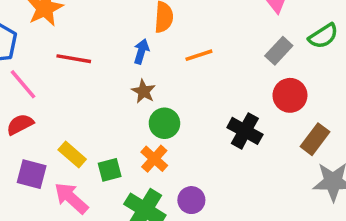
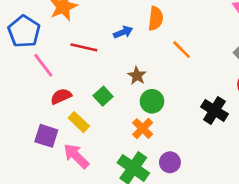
blue arrow: (141, 51) -> (123, 32), moved, turned 48
orange line: (199, 55) -> (182, 50), turned 60
red semicircle: (20, 124) -> (61, 96), moved
green square: (110, 170) -> (103, 96), moved, turned -30

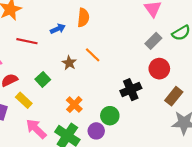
orange line: (182, 50) -> (93, 55), moved
green circle: (152, 101) -> (110, 116), moved
black cross: (214, 110) -> (131, 90), turned 36
pink arrow: (76, 156) -> (36, 129), moved

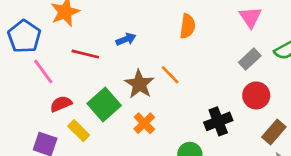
orange semicircle: (83, 18) -> (187, 26), moved
brown star: (69, 63) -> (139, 84), size x1.5
green square: (43, 79) -> (104, 104), size x1.6
orange cross: (74, 105) -> (144, 123), moved

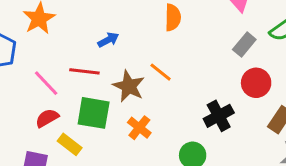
red line: (85, 54) -> (84, 71), moved
pink line: (43, 72) -> (46, 83), moved
green square: (104, 104) -> (94, 113), turned -32

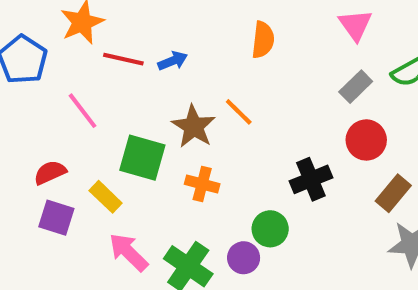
red line: (84, 71) -> (123, 59), moved
red semicircle: (47, 118) -> (50, 172), moved
orange cross: (139, 128) -> (202, 184), turned -30

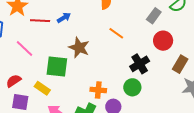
orange line: (239, 112) -> (116, 33), moved
orange cross: (202, 184) -> (98, 90), moved
green circle: (270, 229) -> (132, 87), moved

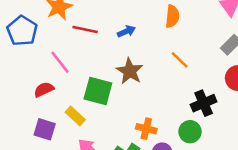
blue arrow: (64, 18) -> (126, 31), moved
red semicircle: (14, 81) -> (44, 89), moved

